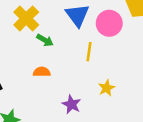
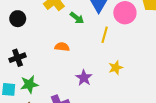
green arrow: (45, 40) -> (77, 18), moved

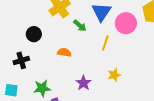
black circle: (18, 19) -> (34, 34), moved
green star: (29, 84) -> (42, 88), moved

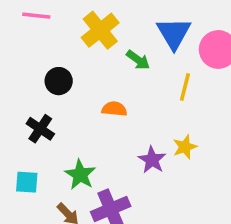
black cross: (21, 60) -> (40, 129), turned -35
yellow star: (114, 75) -> (185, 147), moved
green star: (42, 88) -> (80, 175), turned -30

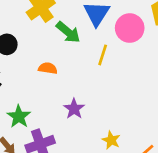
green arrow: (138, 60) -> (68, 32), size x1.4
yellow star: (185, 147) -> (111, 140), moved, turned -30

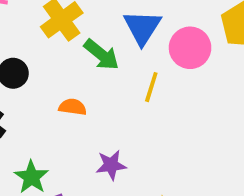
purple star: (74, 109) -> (111, 165), turned 30

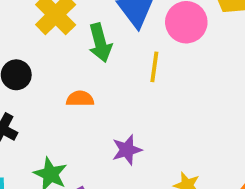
green arrow: (101, 55) -> (100, 43), turned 45

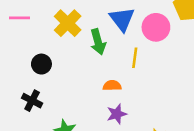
orange semicircle: (80, 99) -> (112, 86), moved

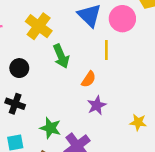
green arrow: (98, 42) -> (61, 56), moved
orange semicircle: (112, 86) -> (89, 79), turned 133

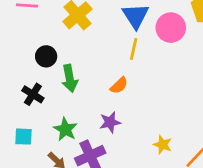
yellow line: (106, 50) -> (134, 49), moved
green arrow: (61, 56) -> (70, 78), moved
purple star: (97, 105) -> (110, 122), moved

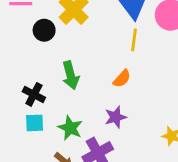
black circle: (46, 56) -> (44, 30), moved
cyan square: (23, 137) -> (35, 123), moved

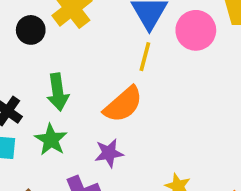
orange semicircle: (122, 79) -> (123, 104), size x1.6
green star: (70, 128) -> (51, 140), moved

